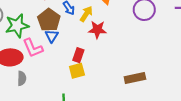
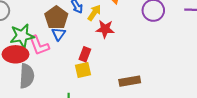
green star: (17, 26) -> (22, 36), moved
gray semicircle: (22, 78) -> (27, 76), size x1.6
brown rectangle: (135, 78) -> (130, 81), moved

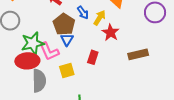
red star: (105, 29) -> (111, 32), turned 30
yellow square: (83, 70) -> (67, 71), moved
brown rectangle: (130, 81) -> (138, 54), moved

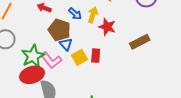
yellow square: (67, 71) -> (80, 57), moved

